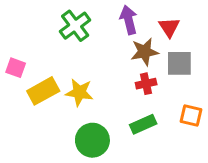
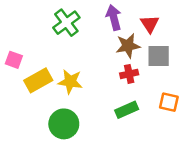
green circle: (92, 140) -> (64, 124), moved

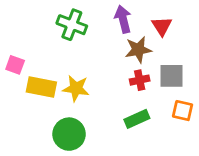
green cross: (66, 23) -> (72, 25), turned -32
gray square: (159, 56) -> (171, 76), moved
yellow rectangle: (38, 80) -> (41, 87), turned 40

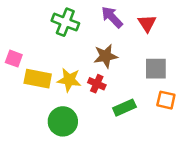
purple arrow: (123, 19) -> (112, 17), turned -30
brown star: (138, 50) -> (106, 56), moved
red cross: (140, 80) -> (97, 84), moved, turned 36

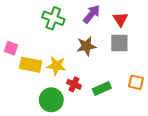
purple arrow: (112, 17) -> (92, 14), turned 84
gray square: (156, 69) -> (119, 43), moved
red cross: (97, 84) -> (74, 84), moved

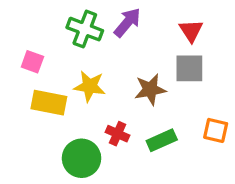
purple arrow: (92, 14) -> (127, 22), moved
brown star: (86, 46) -> (150, 90), moved
pink square: (11, 48) -> (32, 62), moved
yellow star: (56, 66) -> (90, 86), moved

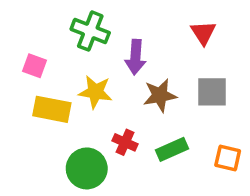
purple arrow: (127, 22) -> (135, 57), moved, turned 144
gray square: (189, 68) -> (212, 92), moved
orange square: (216, 130) -> (228, 158), moved

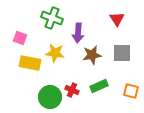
red cross: (125, 142) -> (72, 90), moved

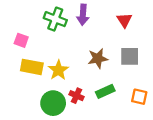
purple arrow: (78, 33) -> (83, 15), moved
yellow star: (55, 53) -> (58, 70), moved, turned 30

